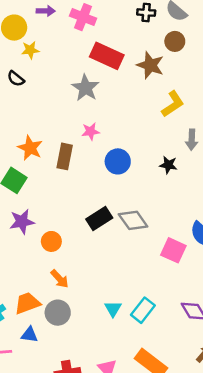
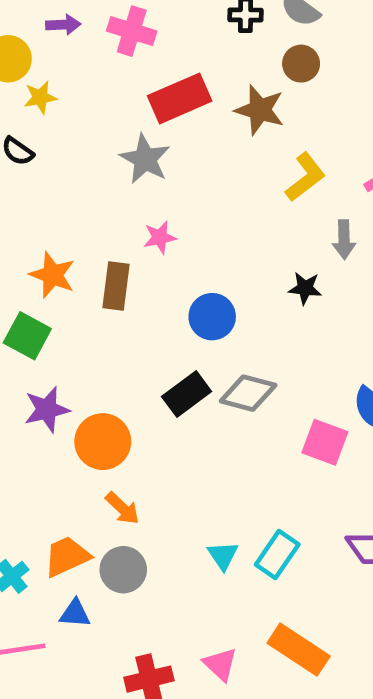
red rectangle: (107, 56) -> (180, 98), turned -44
blue circle: (118, 161) -> (212, 317), moved
gray diamond: (133, 220) -> (248, 393), turned -36
orange circle: (51, 241) -> (103, 442), size x1.5

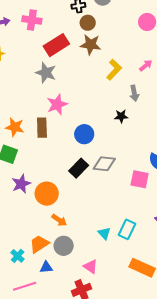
brown circle: (301, 64) -> (88, 23), moved
pink star: (160, 237) -> (57, 104), size x1.5
pink triangle: (220, 664) -> (91, 266), moved

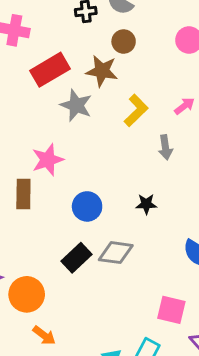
brown circle: (88, 23) -> (124, 42), moved
gray star: (46, 73) -> (76, 105), moved
black star: (121, 116) -> (146, 204), moved
pink square: (140, 179) -> (171, 310), moved

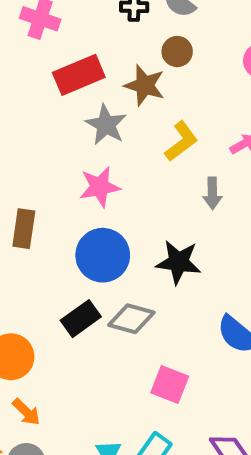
pink star: (48, 160) -> (100, 187), moved
black star: (146, 204) -> (178, 262), size x1.6
blue circle: (87, 206) -> (103, 255), size x1.4
pink square: (171, 310) -> (170, 385), moved

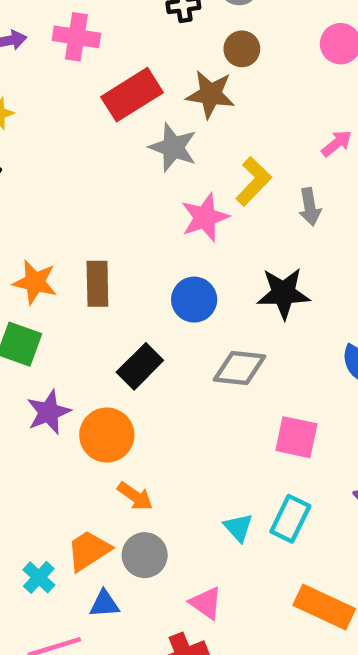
yellow L-shape: (181, 141) -> (254, 181), moved
pink star: (100, 187) -> (205, 217), moved
blue circle: (103, 255) -> (194, 300), size x0.7
black rectangle: (81, 319) -> (140, 366), moved

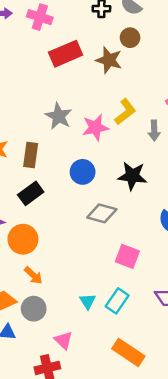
gray star: (173, 147) -> (59, 116), moved
black rectangle: (140, 366) -> (31, 193), moved

